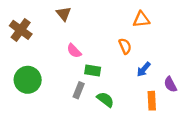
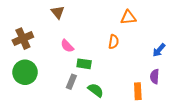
brown cross: (21, 30) -> (23, 39), moved, turned 30
orange semicircle: (125, 46) -> (114, 42), turned 32
blue arrow: (144, 69) -> (159, 50), moved
purple semicircle: (170, 84) -> (155, 76), turned 32

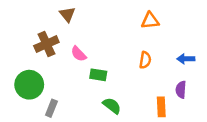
brown cross: (23, 39) -> (46, 44), moved
orange semicircle: (114, 42) -> (145, 60), moved
blue arrow: (159, 50) -> (186, 59), turned 48
gray rectangle: (71, 82) -> (51, 108), moved

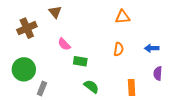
brown cross: (46, 44) -> (27, 28), moved
purple semicircle: (181, 90) -> (158, 73), moved

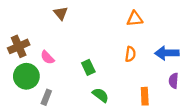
brown cross: (27, 28) -> (19, 46), moved
pink semicircle: (64, 44) -> (47, 57), moved
blue arrow: (152, 48) -> (167, 53), size x1.5
green rectangle: (80, 61) -> (88, 67), turned 56

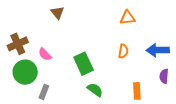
green rectangle: (88, 67) -> (84, 64), size x1.5

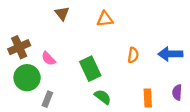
orange triangle: (127, 18) -> (105, 19), moved
purple semicircle: (164, 76) -> (177, 92), moved

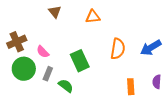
blue arrow: (170, 54) -> (151, 48), turned -30
orange semicircle: (133, 55) -> (118, 49), size x1.5
green semicircle: (103, 97) -> (66, 86), moved
gray rectangle: (47, 99) -> (48, 74), moved

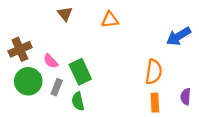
blue arrow: (151, 48) -> (178, 36), moved
orange semicircle: (118, 49) -> (154, 72), moved
green rectangle: (80, 61) -> (80, 72), moved
green semicircle: (66, 86) -> (78, 101), turned -140

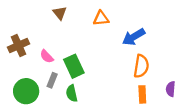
blue arrow: (178, 36) -> (134, 37), moved
green circle: (28, 81) -> (26, 91), moved

